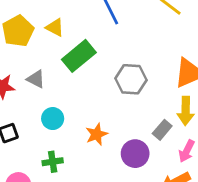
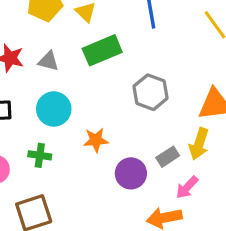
gray triangle: (36, 79) -> (49, 61), turned -30
cyan circle: (53, 119) -> (54, 109), size x1.4

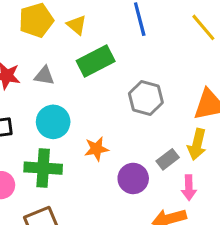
green cross: (40, 155) -> (43, 168), size x1.6
pink arrow: (187, 187) -> (189, 188), turned -40

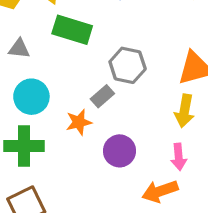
green rectangle: (96, 61) -> (72, 30), turned 48
gray rectangle: (168, 159) -> (102, 96), moved

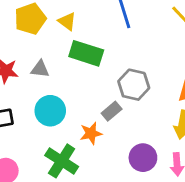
green cross: (24, 146) -> (62, 161), moved, turned 32
purple circle: (119, 151) -> (143, 158), moved

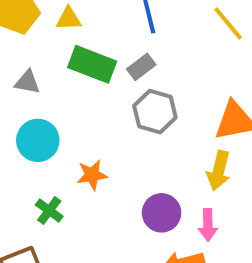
yellow triangle: (67, 21) -> (69, 19), turned -42
gray rectangle: (112, 111) -> (141, 67), moved
green cross: (62, 161) -> (49, 211), size x0.6

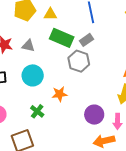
gray hexagon: (155, 112) -> (79, 61), moved

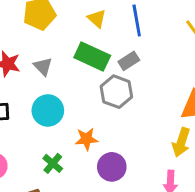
yellow triangle: (50, 14) -> (97, 19), moved, turned 40
gray triangle: (28, 46) -> (43, 67), turned 32
purple circle: (94, 115) -> (112, 167), moved

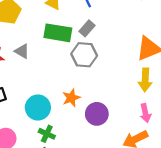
cyan circle: (48, 110) -> (38, 108), moved
green cross: (53, 163) -> (47, 134), moved

